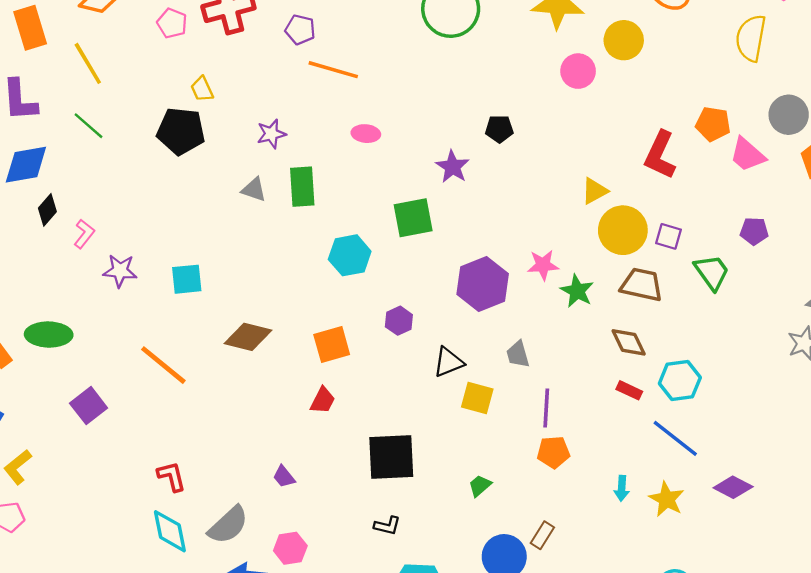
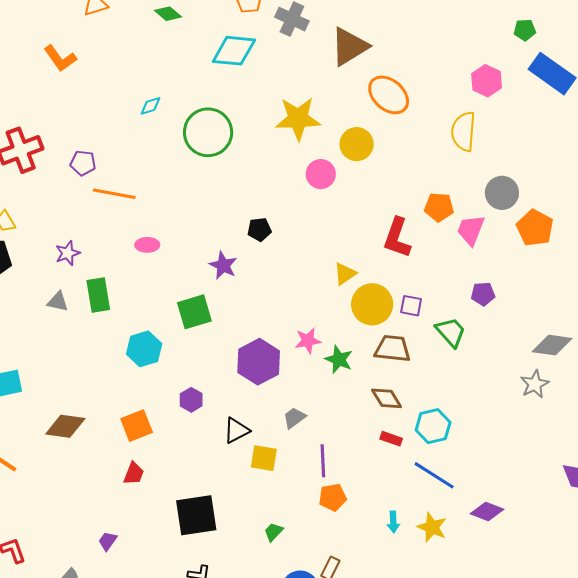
pink trapezoid: (747, 155) -> (471, 230), turned 76
gray trapezoid: (518, 354) -> (294, 418), turned 75
purple trapezoid: (284, 477) -> (108, 541), turned 80

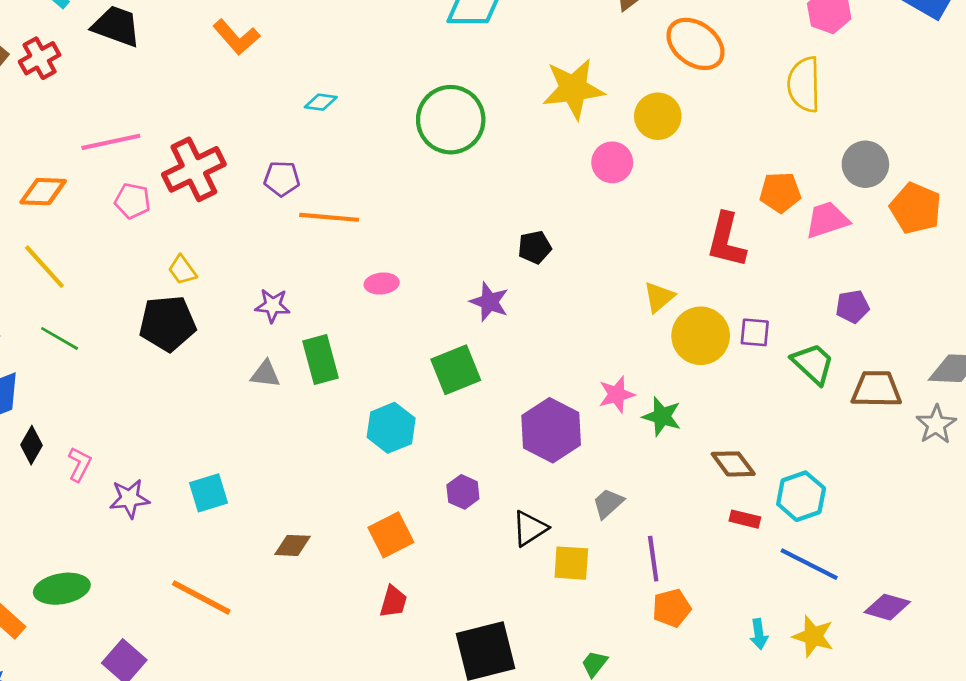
cyan diamond: (151, 106) -> (321, 102), moved, turned 30
pink trapezoid: (471, 230) -> (827, 220), turned 56
purple star: (68, 253) -> (273, 306), turned 30
brown trapezoid: (393, 349) -> (876, 389), moved
brown diamond: (65, 426) -> (292, 545), size x0.7

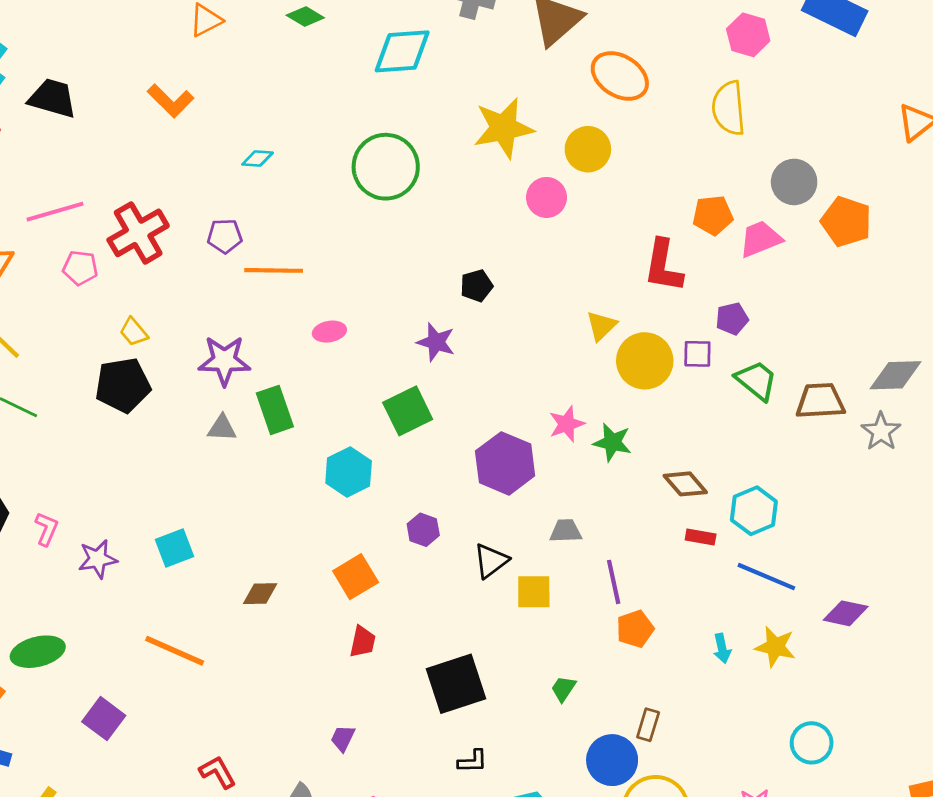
purple star: (273, 306) -> (224, 361), size x1.5
purple pentagon: (853, 307) -> (732, 319), moved
gray trapezoid: (608, 503) -> (566, 531), turned 44

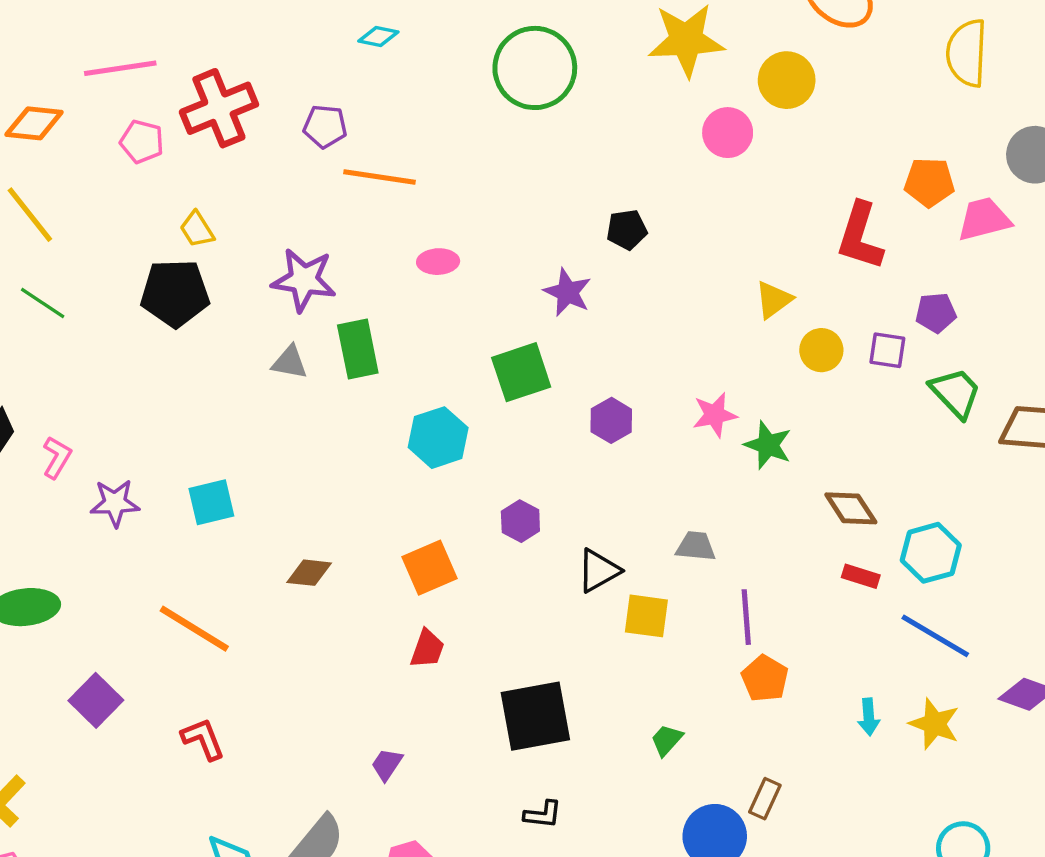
yellow circle: (645, 361) -> (821, 350), size x0.6
purple hexagon: (505, 463) -> (611, 420), moved, size x0.6
orange pentagon: (635, 629) -> (765, 678), turned -30
red L-shape: (218, 772) -> (203, 739), moved

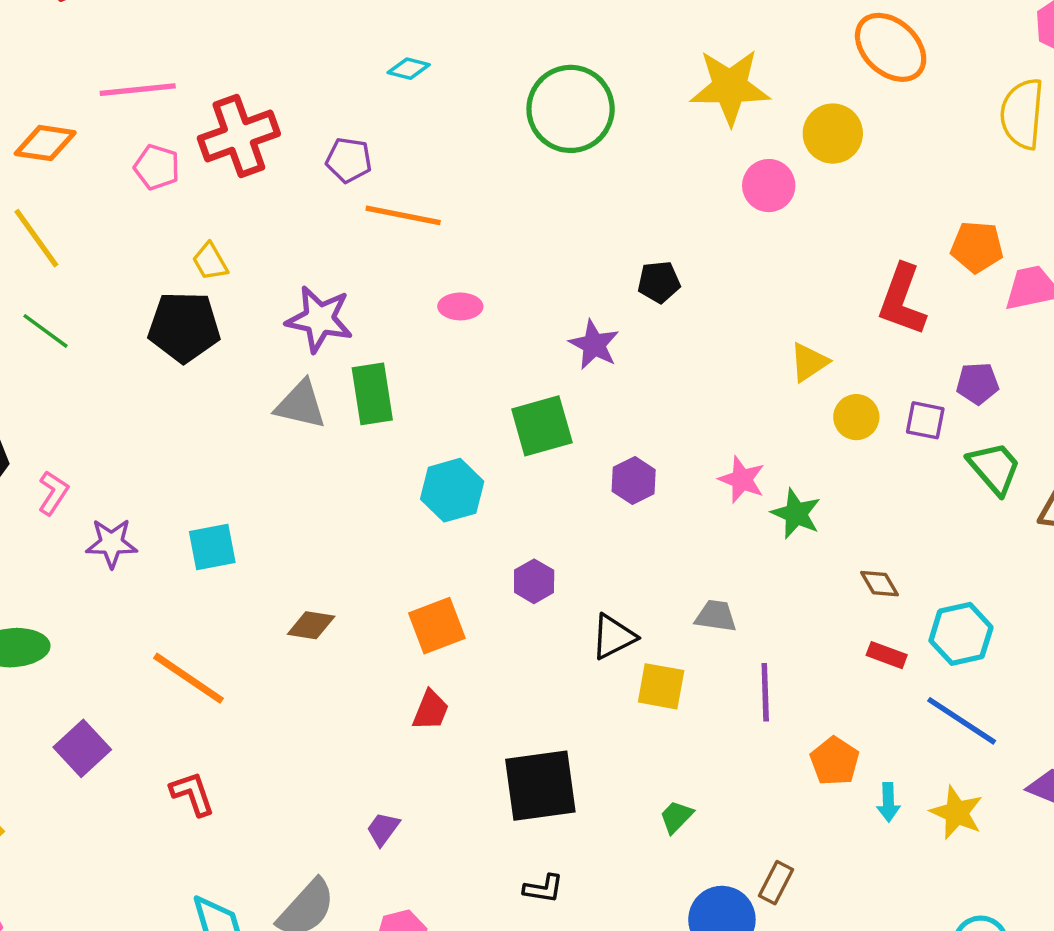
gray triangle: (290, 362) -> (301, 405), size x1.4
pink star: (715, 415) -> (742, 480), turned 30
brown diamond: (851, 508) -> (880, 584), size x0.7
orange pentagon: (765, 678) -> (835, 761), moved

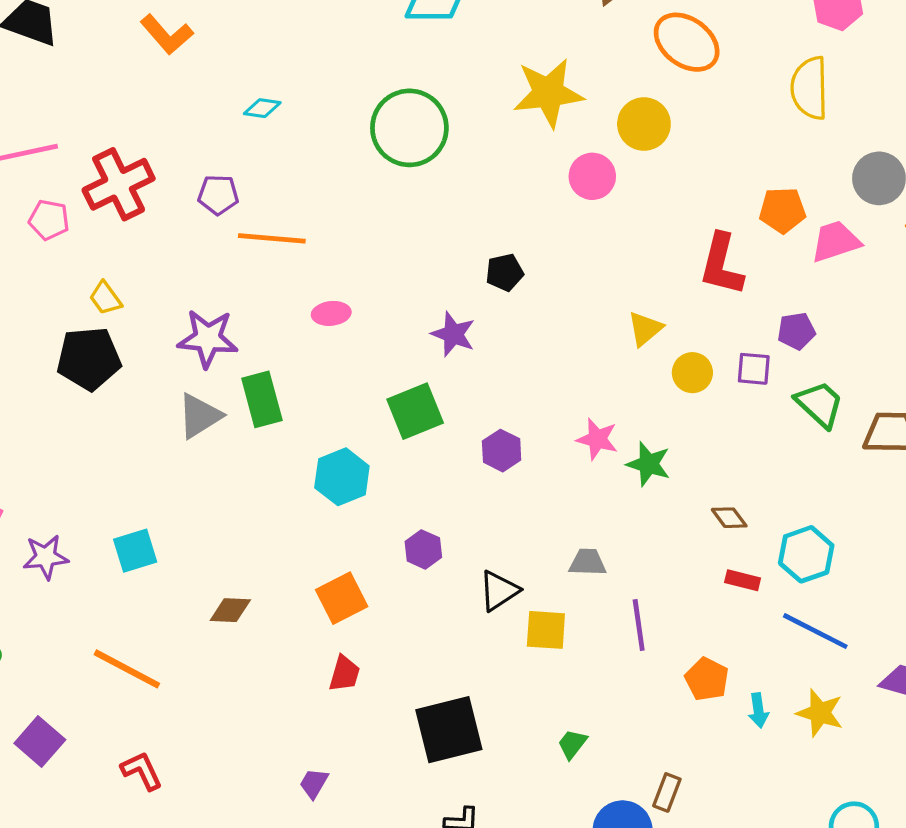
gray triangle: (301, 405) -> (200, 416), turned -39

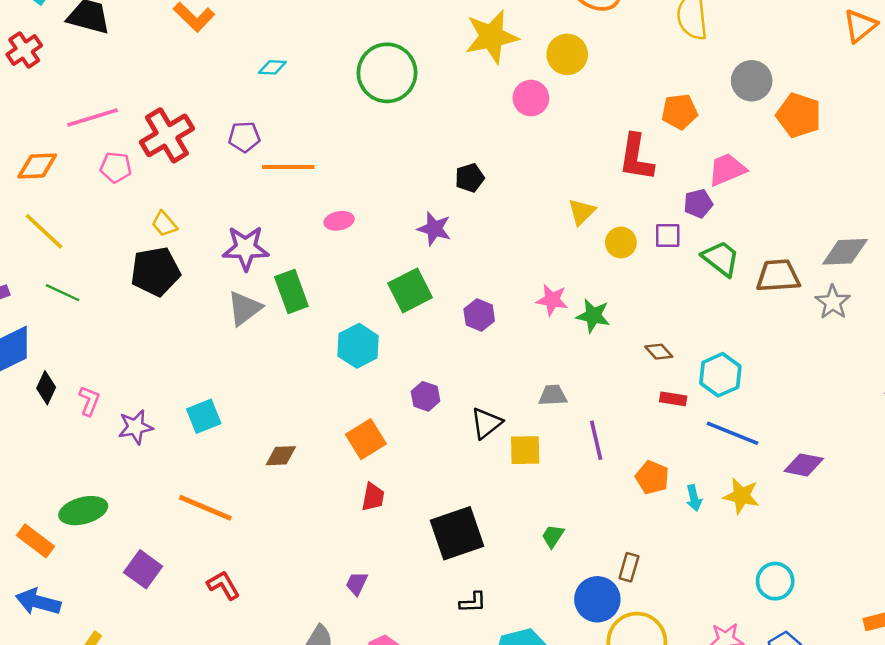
pink trapezoid: (836, 241) -> (727, 169), moved

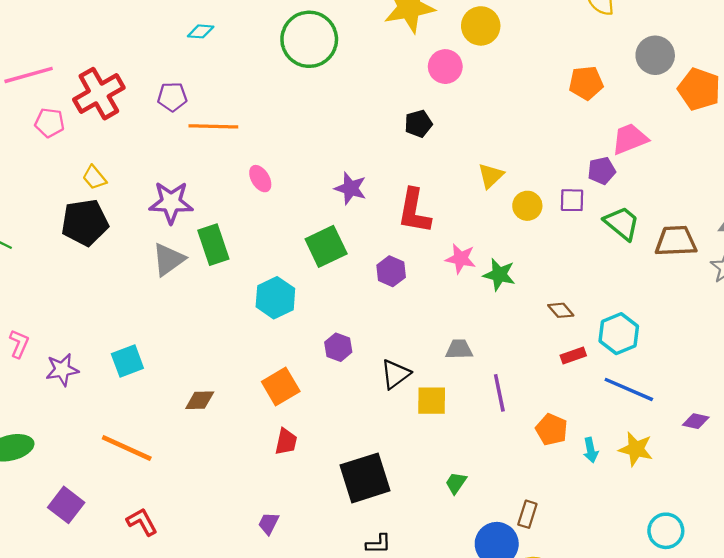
red L-shape: (636, 157) -> (414, 211), moved
black pentagon: (470, 178) -> (418, 124), moved
pink ellipse: (339, 221) -> (260, 179), turned 68
red rectangle: (673, 399) -> (573, 355), turned -30
purple diamond: (804, 465) -> (696, 421), size x0.7

